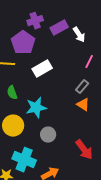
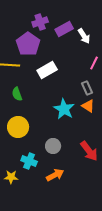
gray rectangle: (82, 87) -> (87, 88), turned -64
cyan star: (36, 108) -> (64, 109), moved, turned -30
gray circle: (48, 135) -> (53, 146), moved
cyan cross: (24, 160) -> (29, 161), size x0.7

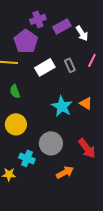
gray rectangle: (87, 88) -> (70, 65), moved
gray circle: (53, 146) -> (51, 143), size x1.5
orange arrow: (55, 175) -> (65, 172), moved

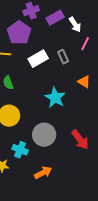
pink line: (92, 60) -> (85, 44), moved
orange triangle: (86, 103) -> (84, 82), moved
orange arrow: (65, 172) -> (43, 173), moved

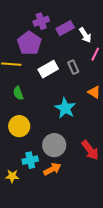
cyan cross: (20, 150) -> (30, 160), turned -35
orange arrow: (43, 173) -> (52, 169), moved

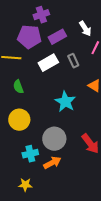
purple rectangle: (65, 28) -> (57, 37), moved
purple pentagon: (29, 43) -> (29, 37), turned -30
yellow star: (12, 176) -> (25, 185), moved

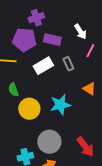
purple rectangle: (57, 37) -> (52, 40), turned 42
cyan star: (65, 102) -> (60, 105), turned 30
yellow circle: (19, 120) -> (29, 109), moved

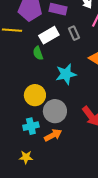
green semicircle: (13, 90) -> (38, 53), moved
yellow circle: (29, 109) -> (35, 95), moved

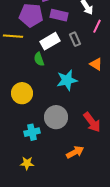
yellow circle: (35, 95) -> (22, 93), moved
orange arrow: (53, 135) -> (75, 152), moved

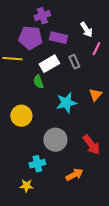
orange triangle: (96, 64) -> (95, 95), moved, turned 40
cyan cross: (32, 132) -> (37, 164), moved

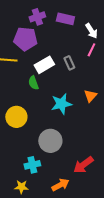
white arrow: (86, 30) -> (91, 31), moved
purple rectangle: (58, 38) -> (65, 19), moved
red arrow: (91, 145) -> (83, 165), moved, turned 90
orange arrow: (74, 175) -> (60, 185), moved

